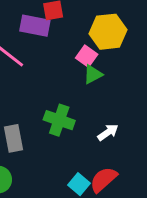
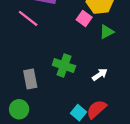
green triangle: (93, 74) -> (107, 32), moved

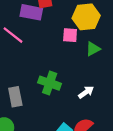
pink square: (84, 18) -> (70, 35), turned -32

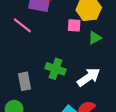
white arrow: (86, 92) -> (89, 77), size x1.6

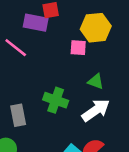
green triangle: (95, 38) -> (96, 81), moved, turned 48

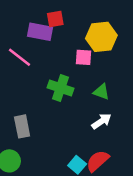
green cross: (56, 100) -> (60, 88), moved
white arrow: (96, 110) -> (101, 121), size x0.7

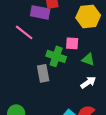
pink square: (84, 57) -> (72, 43), moved
gray rectangle: (22, 126) -> (43, 73), moved

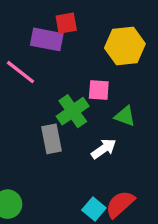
green cross: (56, 56) -> (73, 111), turned 36
white arrow: (88, 82) -> (104, 149), moved

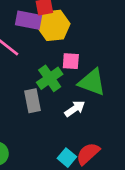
yellow hexagon: (125, 46) -> (54, 25), moved
green triangle: (125, 116) -> (92, 82), size x1.6

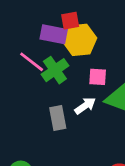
green cross: (50, 78) -> (55, 70), moved
white arrow: (75, 109) -> (85, 106), moved

